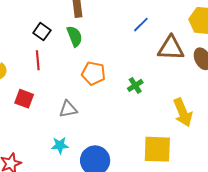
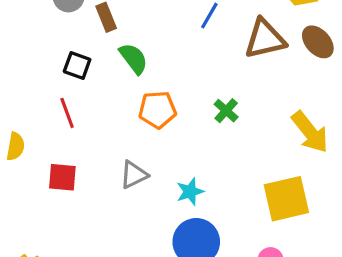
black square: (42, 32) -> (77, 65), moved
green semicircle: (75, 36) -> (134, 58), moved
cyan star: (60, 145) -> (190, 192), moved

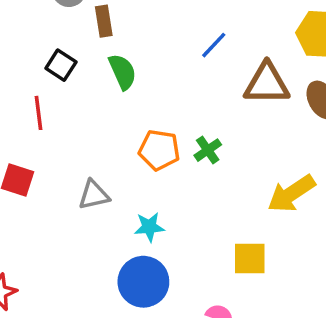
orange pentagon: (157, 110) -> (159, 150), moved
yellow arrow: (310, 132) -> (291, 194), turned 81
yellow square: (286, 199) -> (250, 258), size x0.7

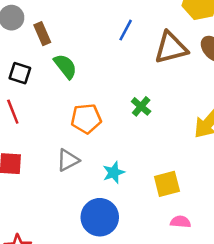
orange pentagon: (159, 150) -> (86, 119), moved
yellow square: (250, 258) -> (167, 184), moved
blue circle: (143, 282) -> (100, 217), moved

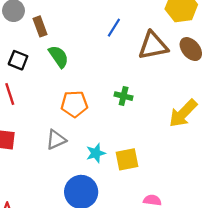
green cross: (141, 106) -> (124, 96), turned -30
yellow square: (167, 184) -> (127, 159), moved

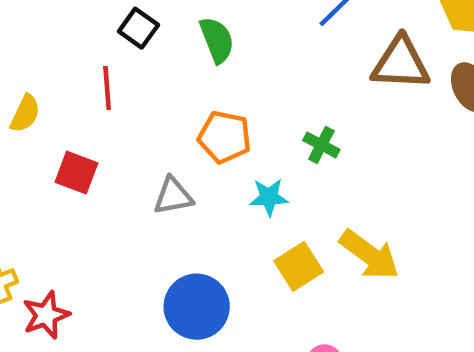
yellow arrow: (183, 113) -> (369, 255), moved, turned -112
cyan star: (96, 153) -> (269, 197), moved
yellow square: (127, 159) -> (299, 266), turned -35

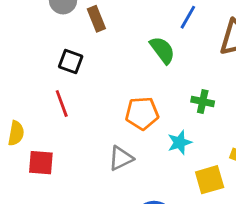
green semicircle: (217, 40) -> (162, 50), moved
red square: (76, 173) -> (41, 163), moved
yellow square: (299, 266) -> (210, 180), turned 32

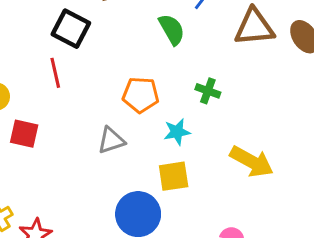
black square: (71, 61) -> (71, 29), size x1.4
yellow square: (210, 180) -> (174, 176), moved

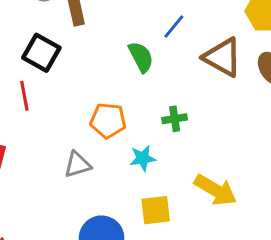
brown triangle: (254, 27) -> (223, 57), turned 33
green cross: (208, 91) -> (175, 119), turned -30
yellow square: (174, 176) -> (156, 210), moved

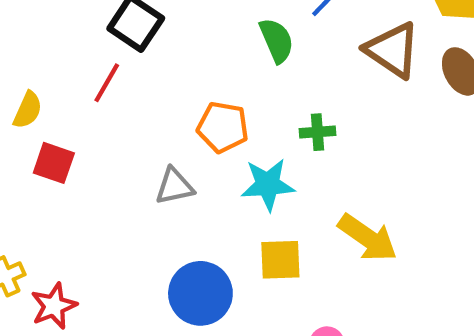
red line: (24, 96) -> (107, 83), turned 36
cyan star: (143, 158) -> (268, 185), size x1.4

